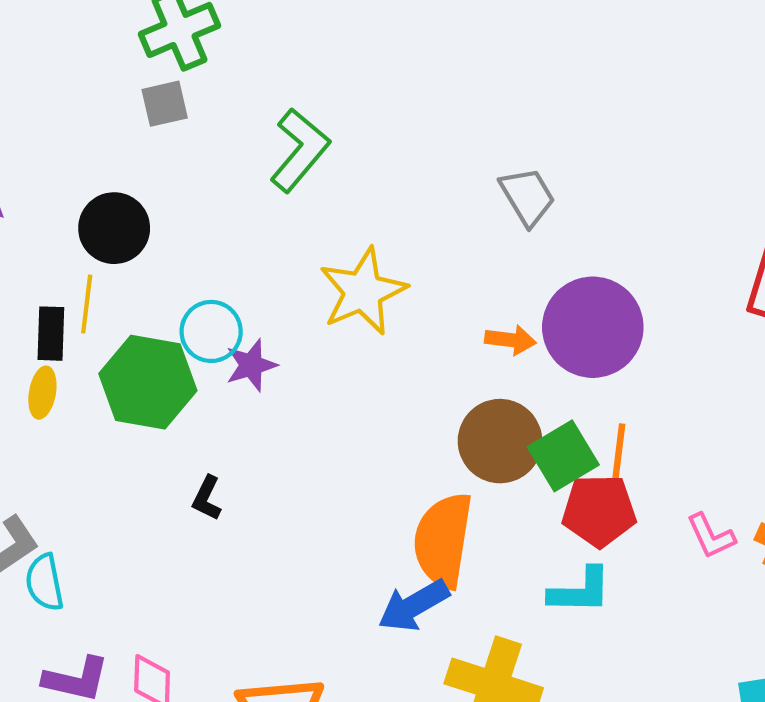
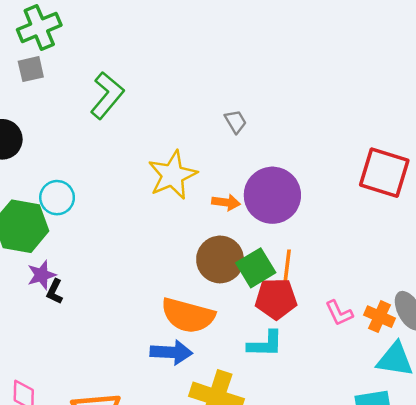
gray trapezoid: (527, 197) -> (236, 121), size x0.7
yellow star: (363, 291) -> (172, 175), moved
purple star: (251, 365) -> (42, 275), moved
orange semicircle: (443, 540) -> (188, 315), turned -84
blue arrow: (414, 606) -> (171, 352), turned -147

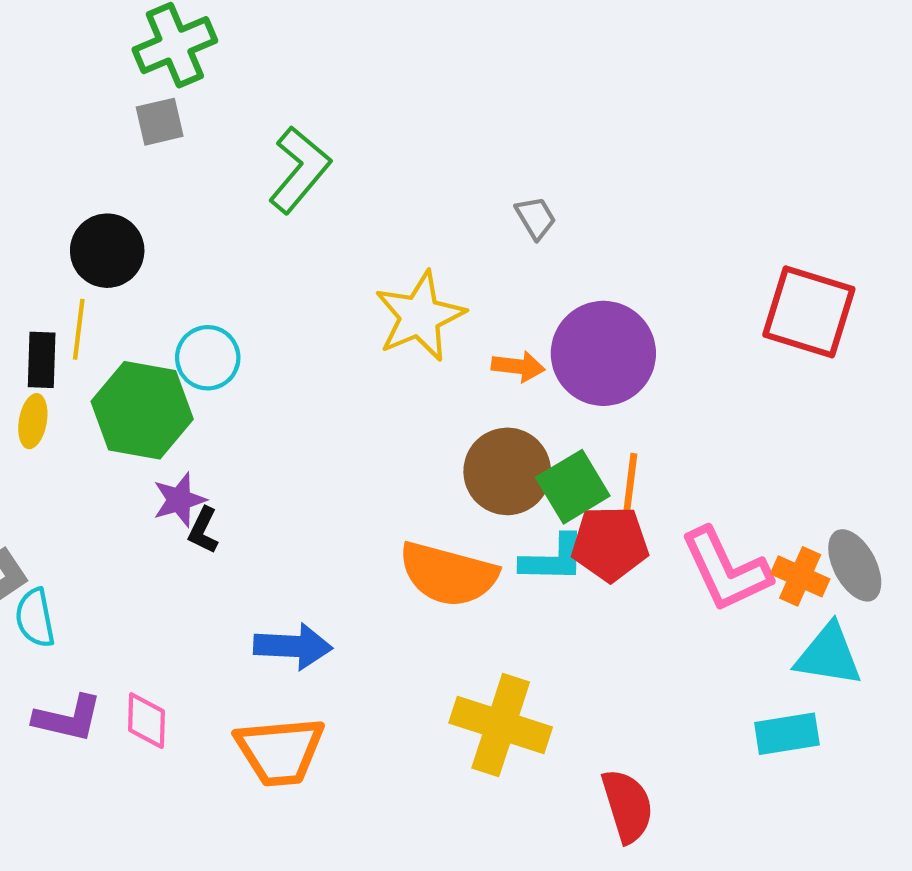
pink L-shape: (339, 313) -> (726, 570), size x1.8
cyan L-shape: (265, 344) -> (553, 559), moved
blue arrow: (171, 352) -> (293, 646), moved

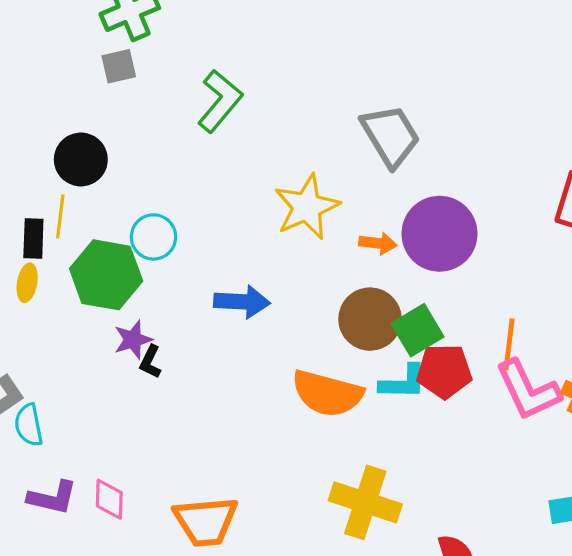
gray trapezoid: (536, 218) -> (391, 136), size x2.0
orange line: (630, 489) -> (509, 344), moved
blue arrow: (293, 646) -> (242, 302), moved

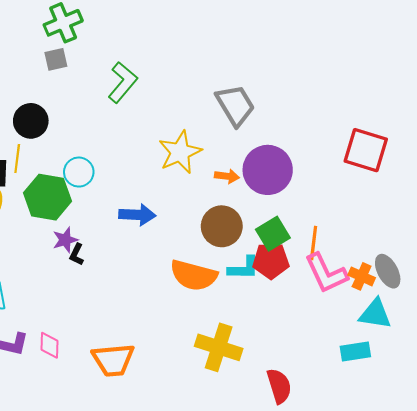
green square: (417, 330) -> (273, 234), moved

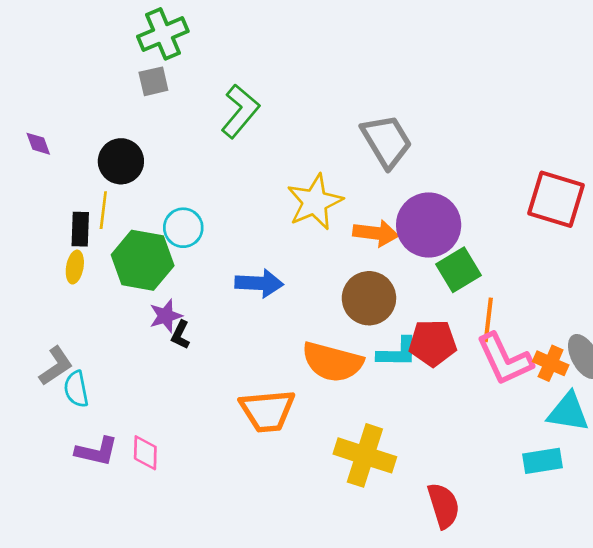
orange arrow: (227, 176) -> (376, 233), size x1.4
green square: (273, 234) -> (458, 270), moved
orange trapezoid: (113, 360) -> (267, 411), moved

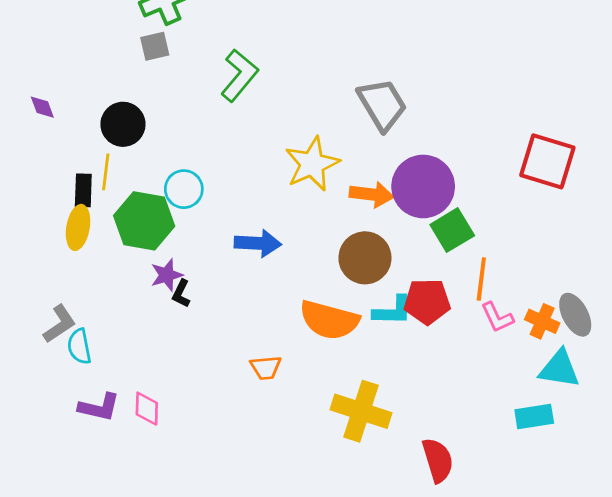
yellow ellipse: (75, 267) -> (78, 227), size x1.4
pink L-shape: (505, 359) -> (497, 317), size x0.6
orange trapezoid: (267, 411) -> (266, 368), size x0.6

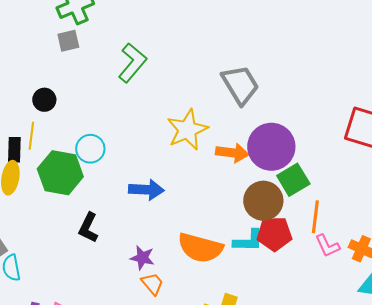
black circle: (123, 124) -> (44, 100), size x0.7
brown circle: (365, 258) -> (263, 201), moved
purple star: (167, 275) -> (142, 258), moved, turned 30
black L-shape: (181, 294) -> (88, 228), size x1.4
orange trapezoid: (266, 368) -> (152, 284), turned -125

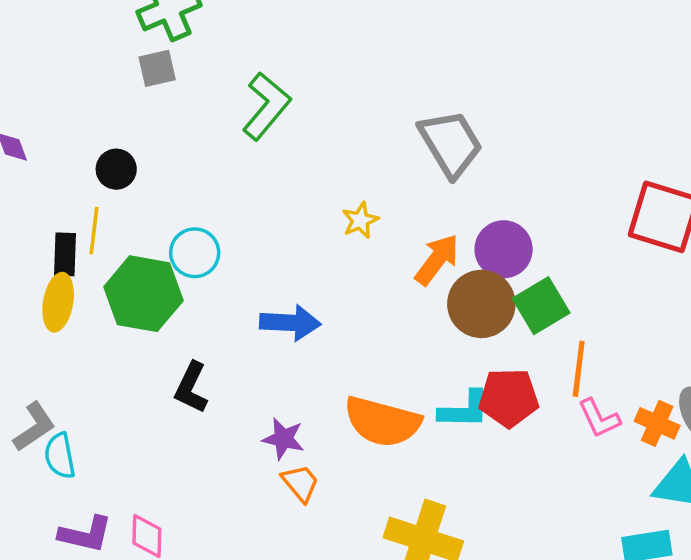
yellow star: (187, 130) -> (360, 220), size x0.5
purple circle: (271, 147) -> (504, 249), size x0.7
orange arrow: (232, 153) -> (437, 260), turned -60
brown circle: (263, 201) -> (481, 304), moved

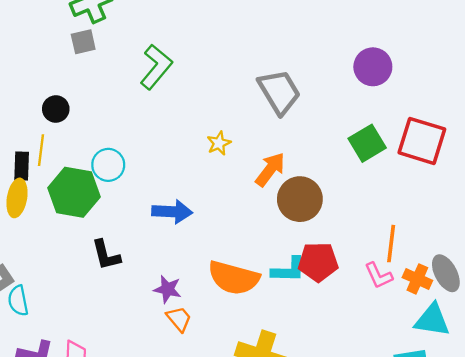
purple circle: (504, 249) -> (373, 67), moved
green square: (541, 306) -> (367, 143), moved
orange line: (579, 369) -> (391, 244), moved
black L-shape: (191, 388) -> (106, 255), turned -40

